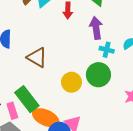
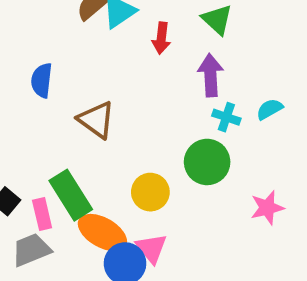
yellow circle: (71, 82) -> (150, 192), moved

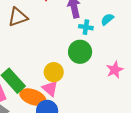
brown triangle: (96, 120) -> (18, 17), moved, turned -45
pink triangle: (151, 248) -> (50, 89), moved

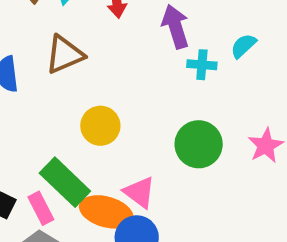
green circle: (80, 52) -> (199, 144), moved
yellow circle: (54, 72) -> (100, 126), moved

